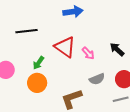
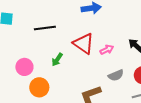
pink arrow: (88, 53) -> (107, 50), turned -72
orange circle: (37, 83) -> (39, 87), moved

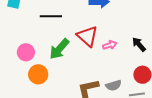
green arrow: (57, 60) -> (59, 49), size x1.6
gray semicircle: (116, 75) -> (114, 85), moved

